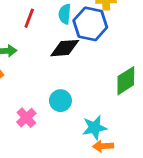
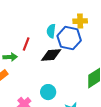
red line: (29, 18) -> (26, 44), moved

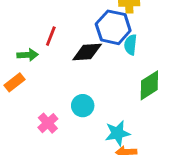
cyan semicircle: (51, 31) -> (131, 45), moved

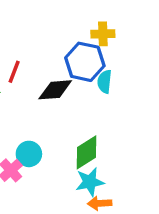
green diamond: (149, 85) -> (86, 152), moved
cyan circle: (83, 106) -> (29, 154), moved

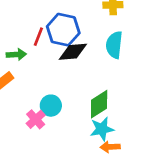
blue hexagon: (85, 62) -> (63, 30), moved
cyan semicircle: (105, 82) -> (114, 45), size x1.4

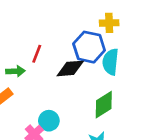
blue hexagon: (63, 30) -> (89, 47), moved
green diamond: (99, 104) -> (104, 105), moved

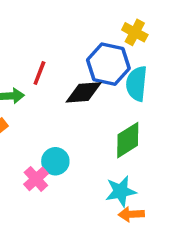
yellow cross: (109, 23) -> (135, 32), turned 30

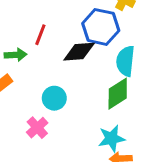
cyan semicircle: (137, 84) -> (125, 61), moved
cyan circle: (55, 161) -> (54, 98), moved

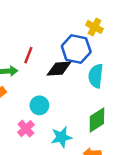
green diamond: (118, 94) -> (97, 120), moved
cyan star: (112, 138) -> (61, 137), moved

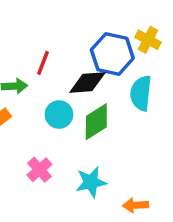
yellow cross: (95, 27) -> (148, 40), moved
cyan circle: (39, 105) -> (59, 115), moved
green diamond: (97, 120) -> (96, 122), moved

